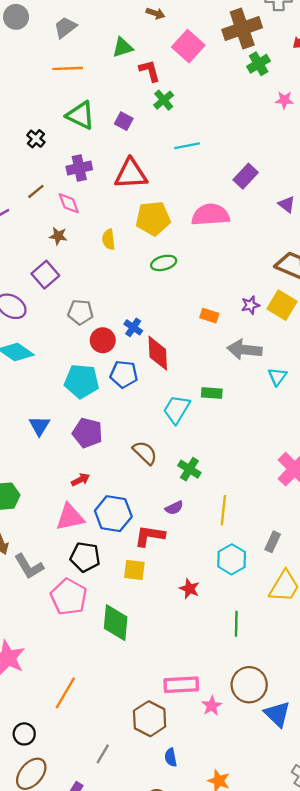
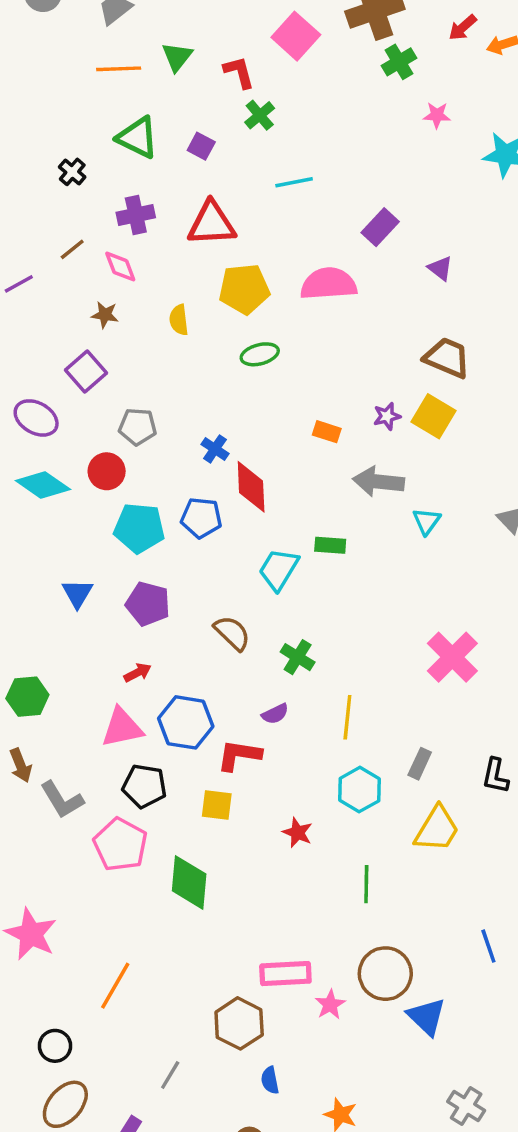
green triangle: (123, 47) -> (177, 57), moved, turned -35
red circle: (103, 340) -> (107, 471), moved

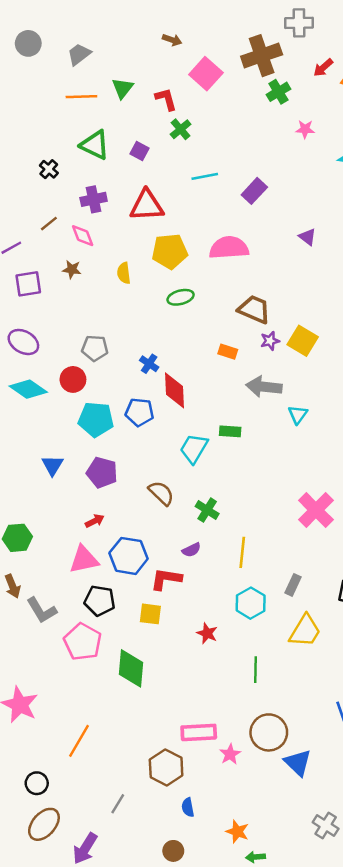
purple rectangle: (380, 227) -> (254, 191), moved
brown trapezoid: (447, 358) -> (254, 309), moved
purple square: (86, 372) -> (28, 284), moved, turned 32

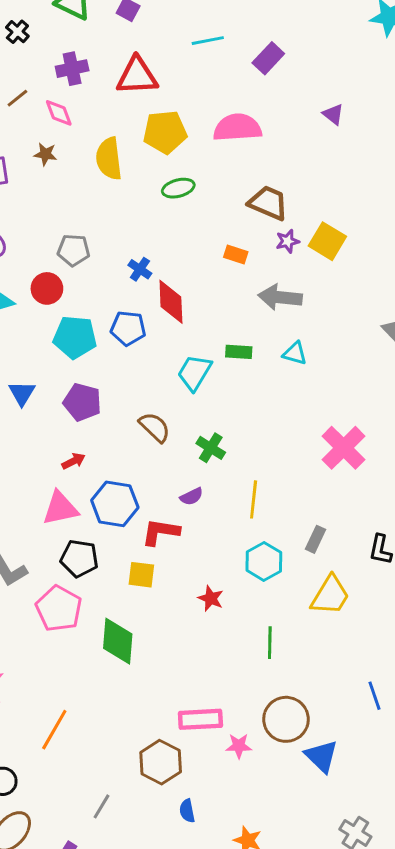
yellow semicircle: (124, 273) -> (109, 159), size x1.6
cyan triangle: (298, 415) -> (295, 353), moved, turned -50
pink star: (230, 754) -> (239, 746), turned 30

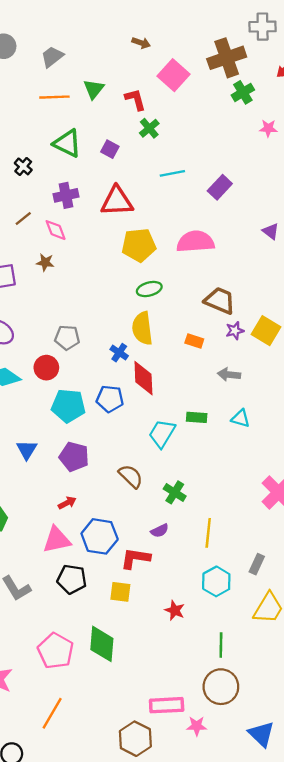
yellow semicircle: (109, 159) -> (142, 328), moved
gray arrow: (280, 297) -> (229, 375), size x0.7
pink pentagon: (59, 609) -> (56, 651), moved
brown circle: (286, 719) -> (221, 687), moved

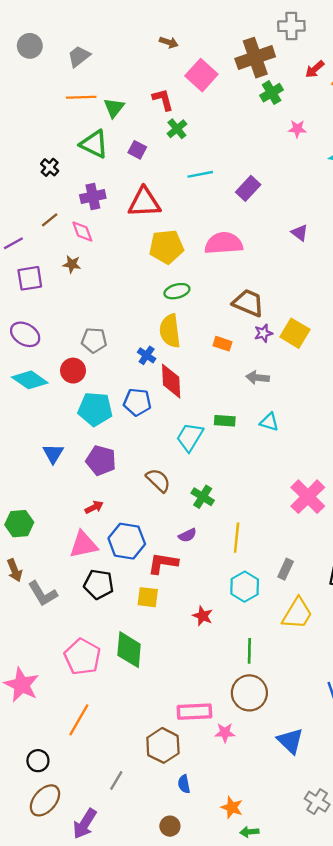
green triangle: (94, 89) -> (114, 108), moved

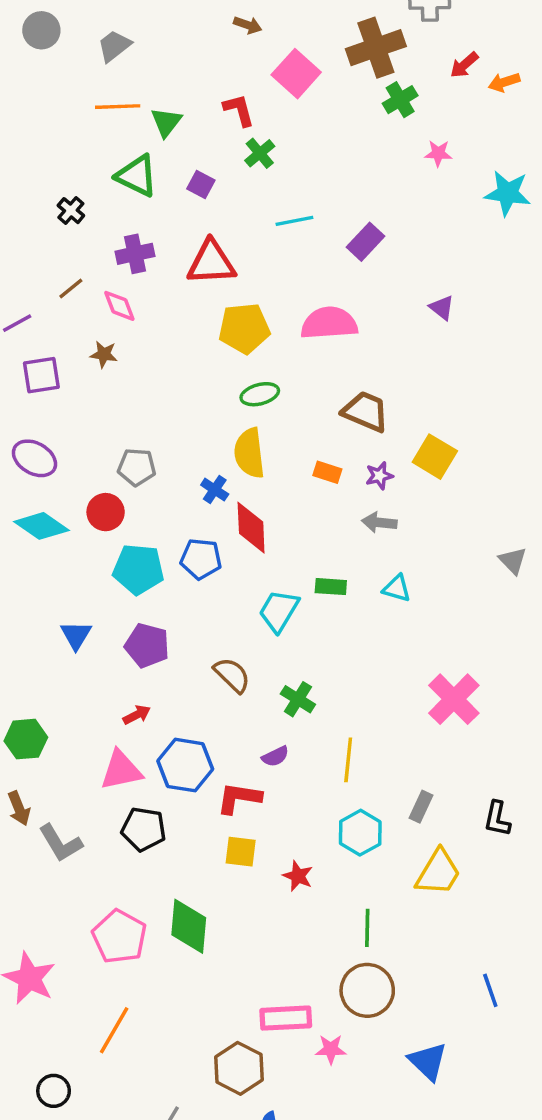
purple star: (263, 333) -> (379, 476), moved
yellow square: (148, 597) -> (241, 852), moved

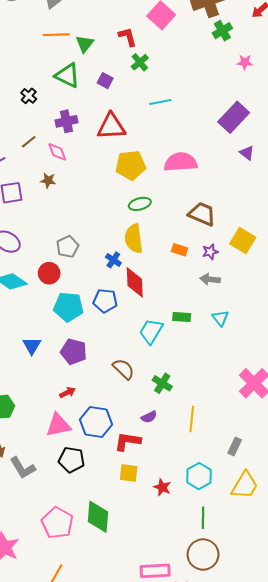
purple rectangle: (365, 242) -> (234, 117), moved, size x1.4
gray pentagon: (137, 467) -> (67, 247), turned -30
cyan triangle: (397, 588) -> (220, 318), turned 36
cyan hexagon: (360, 833) -> (199, 476), moved

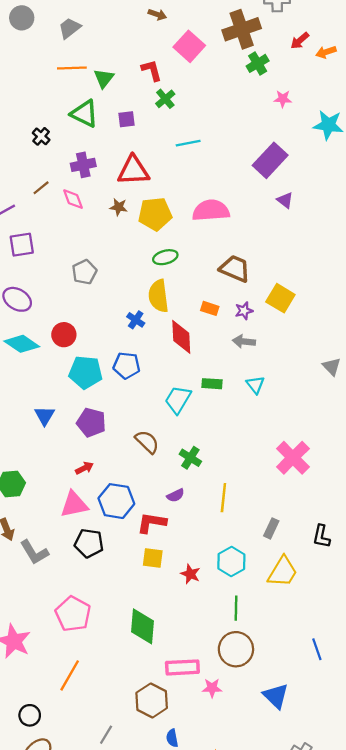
purple square: (105, 81) -> (127, 119), turned -35
brown star: (48, 180) -> (119, 207), moved
gray pentagon: (67, 247) -> (84, 272), moved
red diamond: (135, 282) -> (181, 337), moved
green diamond: (98, 517) -> (143, 626), moved

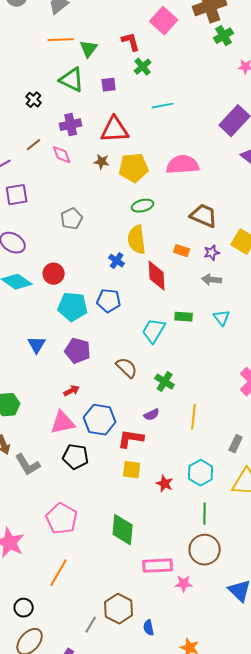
brown hexagon: (152, 700) -> (119, 609), moved

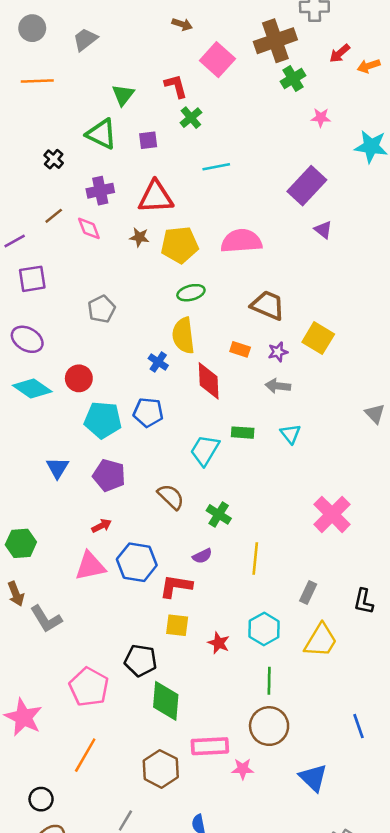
orange line: (61, 40) -> (37, 81), moved
black pentagon: (76, 457) -> (141, 661), moved
brown hexagon: (119, 609) -> (161, 769), moved

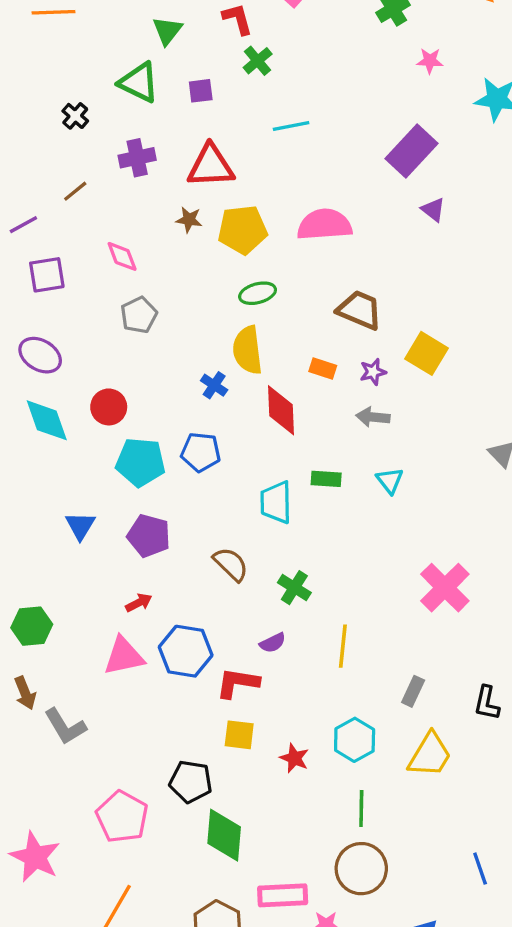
pink diamond: (89, 228) -> (122, 256), moved
cyan diamond: (32, 388) -> (47, 420), turned 36
cyan trapezoid: (205, 450) -> (276, 502), turned -32

